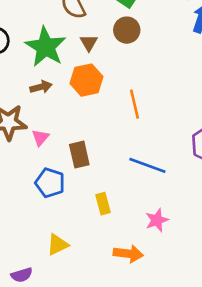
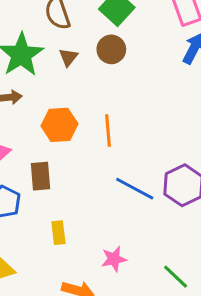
orange hexagon: (86, 80) -> (59, 125), moved
blue line: (147, 165) -> (135, 189), moved

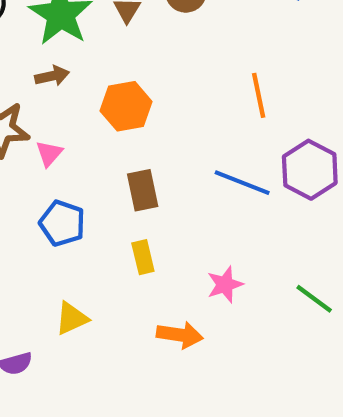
orange line: (108, 130) -> (259, 95), moved
brown rectangle: (41, 176) -> (143, 190), moved

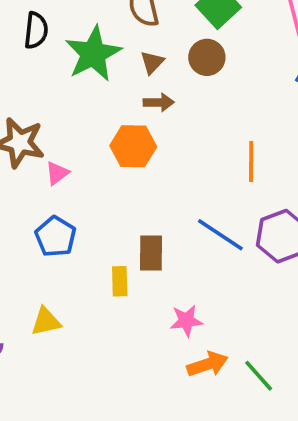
brown arrow: (52, 76) -> (159, 102), moved
brown rectangle: (143, 190) -> (151, 253), moved
green line: (314, 299) -> (259, 376), moved
orange arrow: (180, 335) -> (207, 364), moved, turned -39

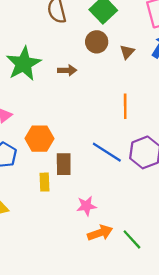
green star: (93, 54) -> (24, 64), moved
brown triangle: (152, 62) -> (127, 52), moved
orange hexagon: (133, 146) -> (40, 139), moved

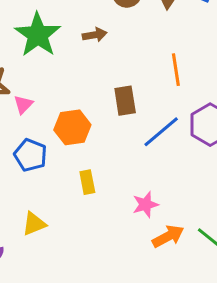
blue line: (107, 152) -> (161, 132), turned -64
brown rectangle: (64, 164) -> (125, 101), moved

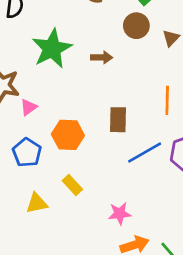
yellow rectangle: (87, 182) -> (72, 185), turned -42
yellow triangle: (34, 224) -> (37, 203), moved

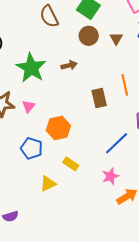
pink triangle: (29, 107) -> (29, 106), moved
brown rectangle: (118, 120) -> (99, 98), moved
blue line: (145, 152) -> (117, 143), moved

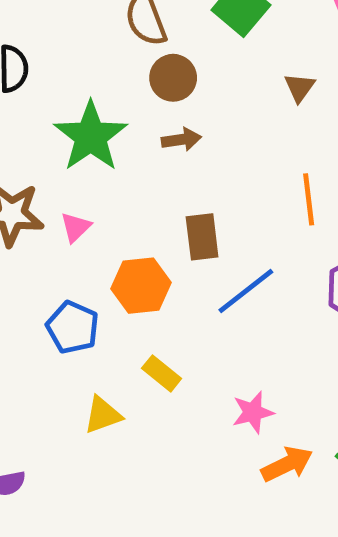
brown circle: (89, 36) -> (173, 78), moved
brown rectangle: (99, 98) -> (202, 237), moved
blue line: (117, 143) -> (246, 291), moved

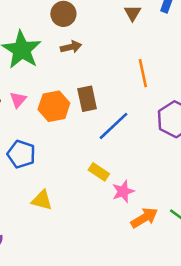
orange hexagon: (141, 286) -> (54, 106), moved
yellow rectangle: (162, 373) -> (99, 172), moved
yellow triangle: (103, 415) -> (42, 200), turned 40

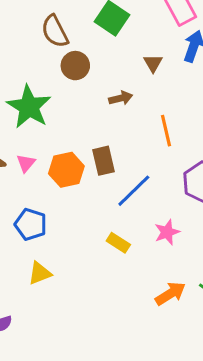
brown arrow: (71, 47) -> (121, 98), moved
pink star: (123, 191) -> (167, 232), moved
yellow triangle: (42, 200) -> (40, 273), moved, turned -35

